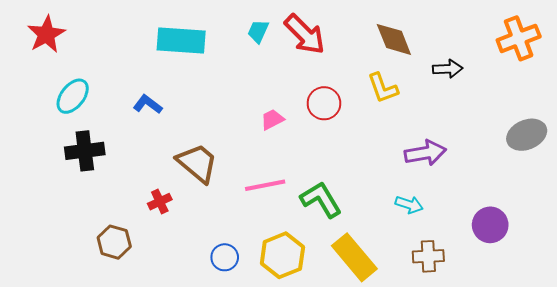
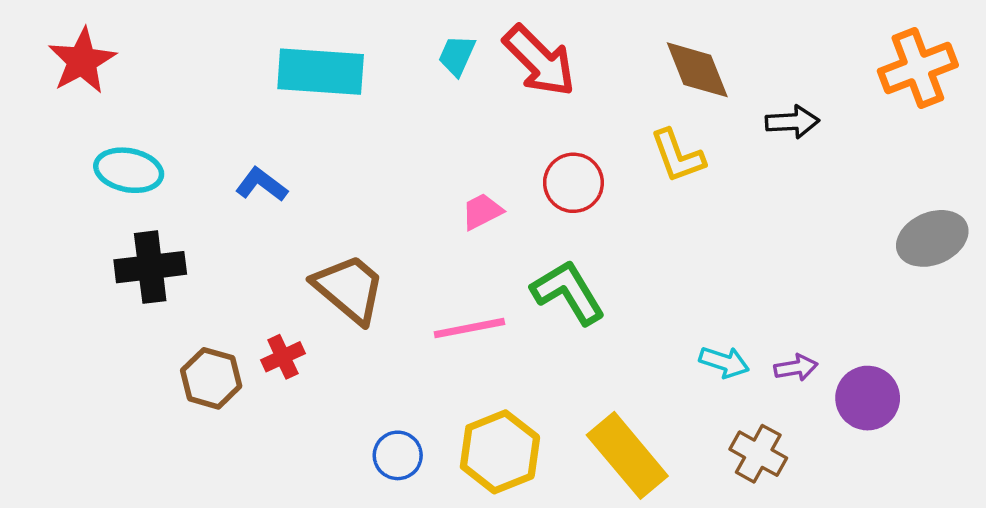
cyan ellipse: (73, 96) -> (129, 170), turned 63
purple arrow: (425, 153) -> (796, 368), moved, size x0.6
green L-shape: (321, 200) -> (568, 292), moved
brown hexagon: (114, 242) -> (211, 378), moved
brown cross: (428, 256) -> (758, 454), turned 32

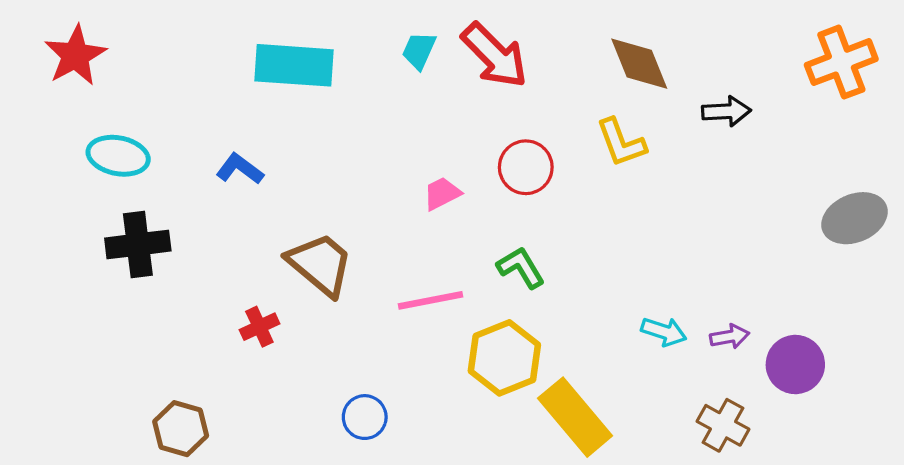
green L-shape: (568, 292) -> (521, 268), size x0.7
brown hexagon: (211, 378) -> (181, 429), moved
yellow hexagon: (500, 452) -> (504, 358), moved
brown cross: (758, 454) -> (723, 425), moved

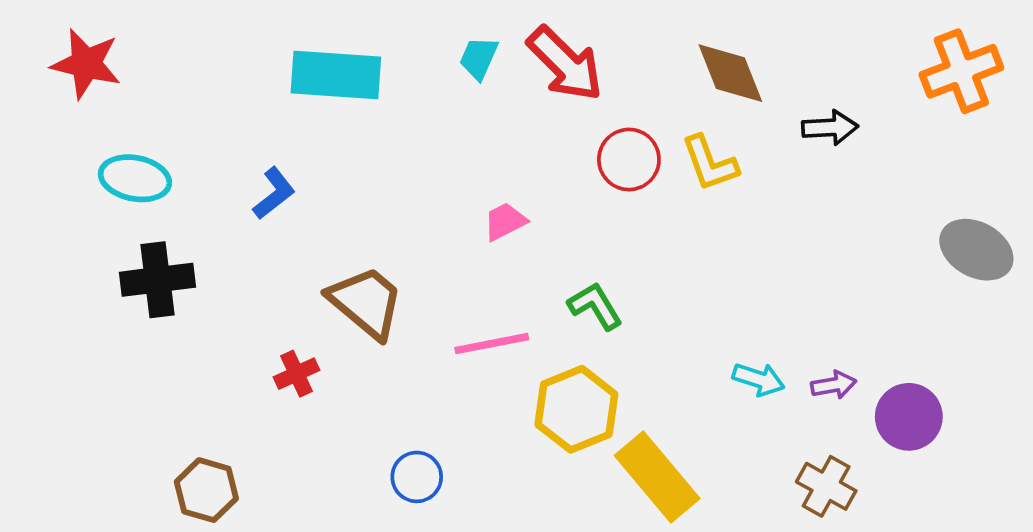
red star: (75, 55) -> (86, 64), turned -30
red circle: (526, 167) -> (629, 160), moved
blue L-shape: (240, 169) -> (274, 193), turned 105
gray ellipse: (854, 218) -> (976, 250), turned 52

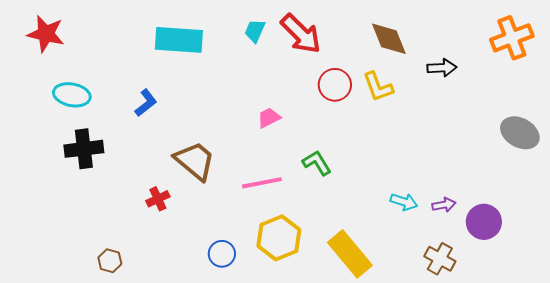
yellow hexagon: (576, 409) -> (279, 238), moved
brown hexagon: (206, 490) -> (110, 261), size x0.7

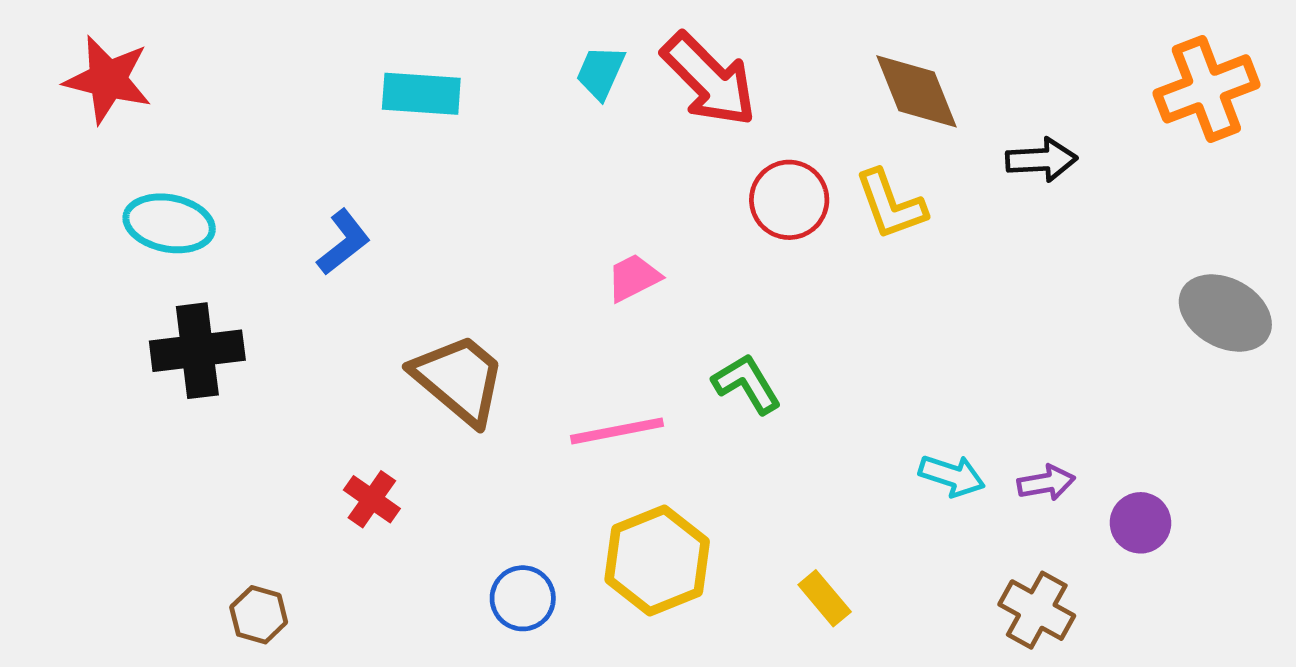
cyan rectangle: (179, 40) -> (421, 94), size x0.7
red cross: (158, 199) -> (372, 499), moved, turned -30
purple circle: (484, 222) -> (1140, 523), size x0.7
yellow rectangle: (350, 254) -> (825, 598), size x0.5

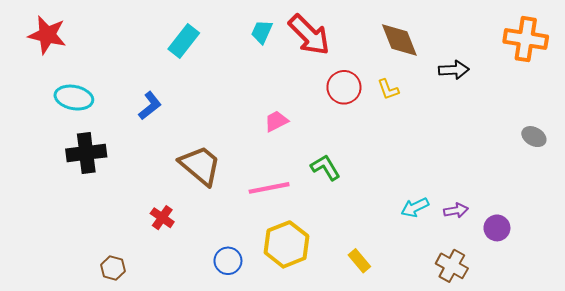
orange cross: (1206, 89) -> (526, 39), turned 30
cyan rectangle: (421, 94) -> (184, 41), turned -56
yellow L-shape: (891, 205) -> (388, 89), size x0.7
gray ellipse: (1225, 313) -> (534, 137), size x0.6
cyan arrow: (952, 476) -> (415, 207), turned 136

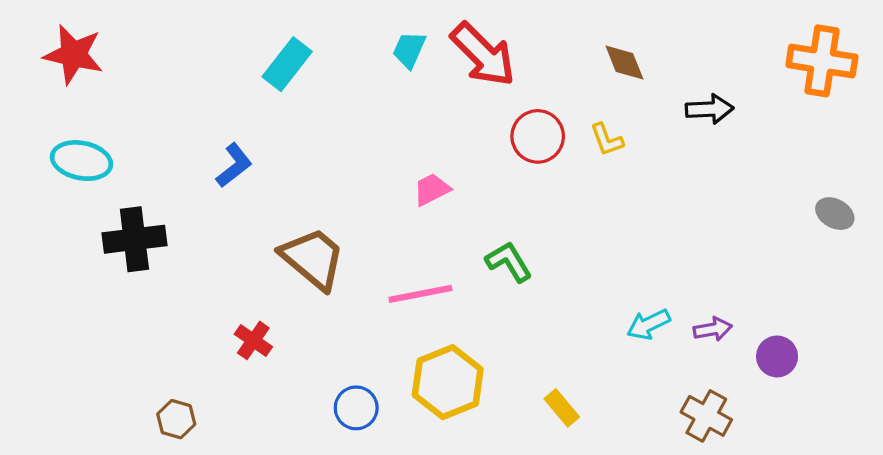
brown diamond: (399, 40) -> (624, 63), size x0.7
cyan ellipse: (74, 98) -> (81, 161), moved

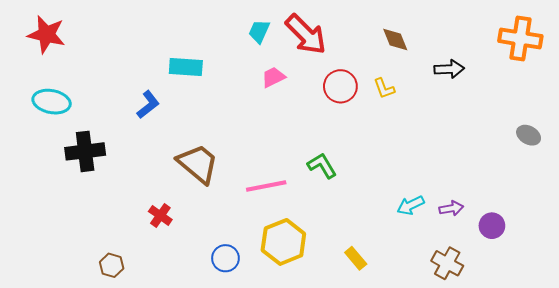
cyan rectangle: (287, 64) -> (186, 67), moved, turned 56
pink trapezoid: (432, 189) -> (273, 77), moved

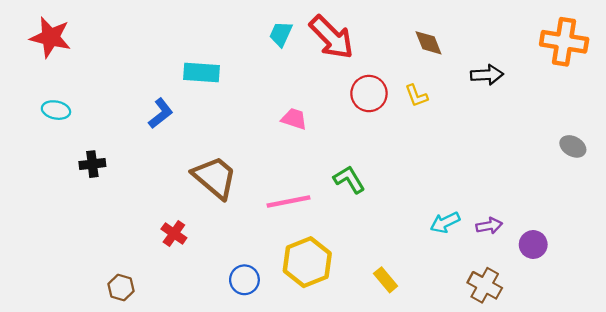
pink trapezoid: (273, 77) -> (294, 119), moved, turned 45
cyan ellipse: (52, 102) -> (56, 110), size x0.7
black cross: (85, 151) -> (92, 164), size x0.6

